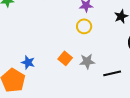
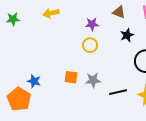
orange square: (65, 58) -> (71, 77), turned -32

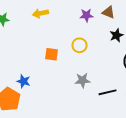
purple star: (92, 24) -> (86, 15), moved
orange square: (71, 77) -> (52, 54), moved

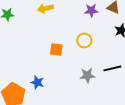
blue star: (24, 81) -> (37, 82), moved
black line: (108, 92) -> (112, 68), moved

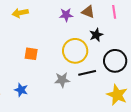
yellow circle: (84, 40) -> (75, 51), moved, size x1.6
blue star: (37, 82) -> (21, 90), moved

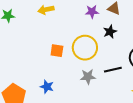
black star: (96, 35) -> (110, 32), moved
yellow circle: (75, 51) -> (85, 48), moved

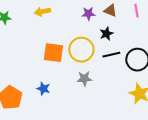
orange square: (57, 51) -> (53, 53), size x1.5
black line: (113, 70) -> (111, 55), moved

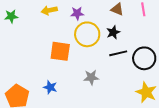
purple star: (88, 14) -> (77, 13), moved
yellow circle: (81, 50) -> (87, 34), moved

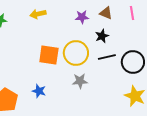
purple star: (77, 13) -> (82, 17), moved
yellow circle: (87, 34) -> (76, 53), moved

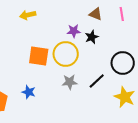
purple star: (82, 17) -> (74, 31), moved
black line: (107, 57) -> (97, 81), moved, turned -30

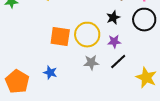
purple star: (74, 31) -> (114, 42), moved
black circle: (123, 63) -> (144, 20), moved

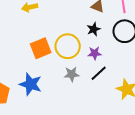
orange square: (60, 37) -> (41, 48), turned -30
blue star: (50, 73) -> (31, 84), size x1.6

